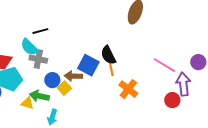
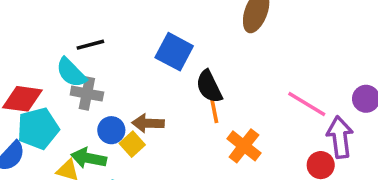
blue square: (88, 65) -> (174, 52), moved

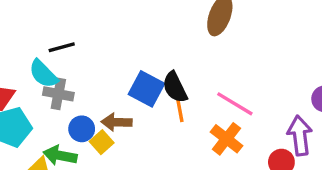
blue square: (174, 52) -> (147, 89), moved
pink line: (307, 104) -> (235, 104), moved
orange cross: (244, 146) -> (226, 139), moved

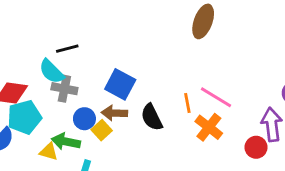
black semicircle: (175, 87) -> (152, 117), moved
blue square: (147, 89) -> (120, 84), moved
orange line: (180, 111) -> (187, 103), moved

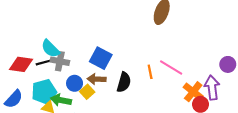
black line: (67, 49) -> (44, 62), moved
cyan pentagon: (24, 117) -> (44, 92), moved
black semicircle: (152, 117) -> (124, 82), turned -138
orange cross: (209, 127) -> (193, 92), moved

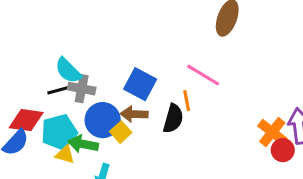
red diamond: (21, 64) -> (26, 120), moved
pink line: (171, 68) -> (203, 75), moved
orange line: (150, 72) -> (187, 101), moved
blue circle: (75, 83) -> (103, 120), size x1.5

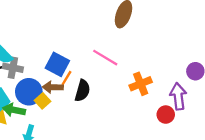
orange line: (187, 101) -> (66, 78), moved, turned 42
orange cross: (272, 132) -> (141, 84), moved, turned 30

